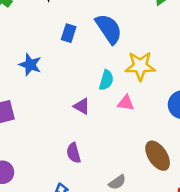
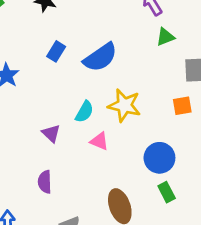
blue semicircle: (109, 29) -> (100, 57), turned 76
purple semicircle: (74, 153) -> (45, 182), moved

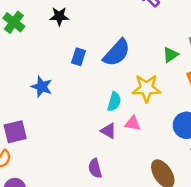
green triangle: (165, 37) -> (170, 55), moved
purple triangle: (51, 133) -> (109, 131), moved

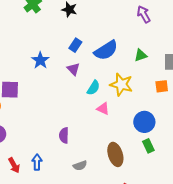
green triangle: (170, 55) -> (141, 55), moved
purple triangle: (109, 131) -> (73, 69), moved

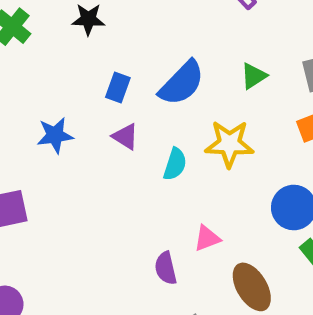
blue star: (40, 60) -> (55, 135), turned -30
pink triangle: (103, 109) -> (207, 238), moved, turned -32
purple semicircle: (64, 135) -> (166, 268), moved

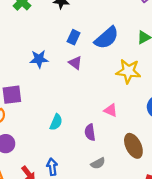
cyan semicircle: (175, 164) -> (56, 122), moved
pink triangle: (207, 238) -> (111, 110), moved, turned 40

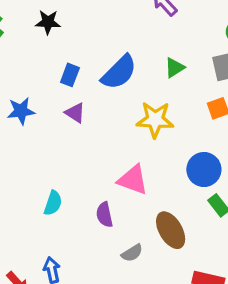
pink triangle: (111, 110) -> (133, 180), size x1.5
gray semicircle: (98, 163) -> (132, 253), moved

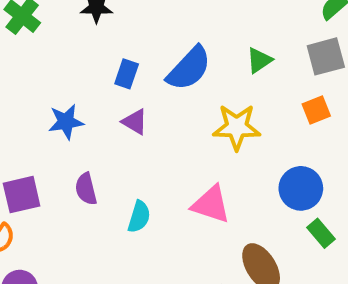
cyan semicircle: (53, 203) -> (139, 217), moved
purple semicircle: (105, 215) -> (86, 189), moved

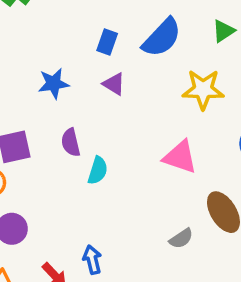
cyan semicircle: (139, 217) -> (98, 171), moved

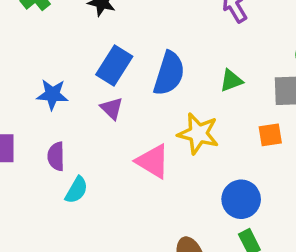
blue semicircle: (162, 38) -> (169, 73), turned -39
blue rectangle: (107, 42) -> (114, 65), size x1.5
pink triangle: (180, 157) -> (153, 161), moved

